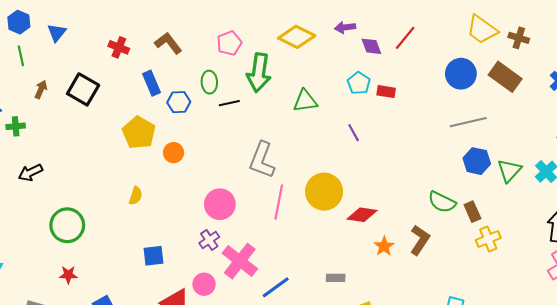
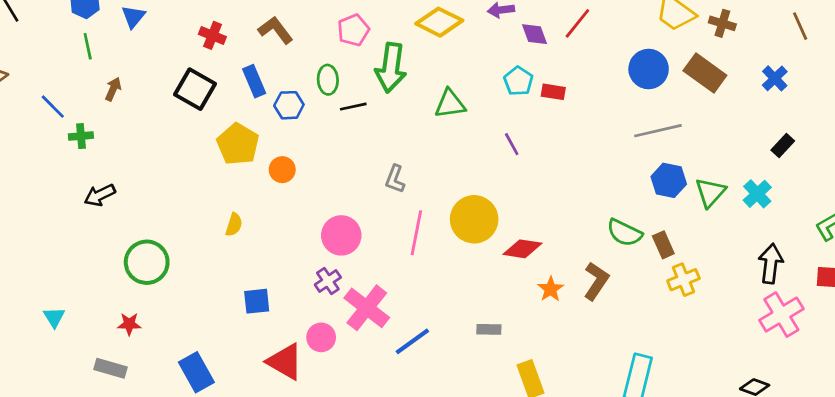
black square: (83, 89) -> (195, 89), moved
gray L-shape: (262, 160) -> (395, 179), size x0.6
red star: (68, 275) -> (129, 324), moved

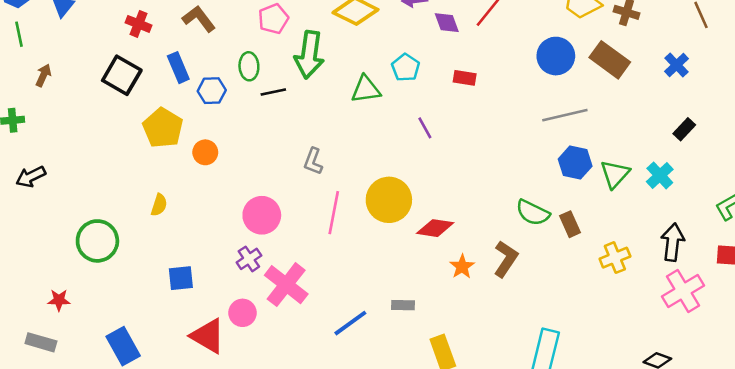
cyan pentagon: (518, 81) -> (406, 68), moved
green circle: (147, 262) -> (97, 241), moved
yellow cross: (683, 280) -> (615, 258), moved
blue line: (412, 341) -> (350, 323), moved

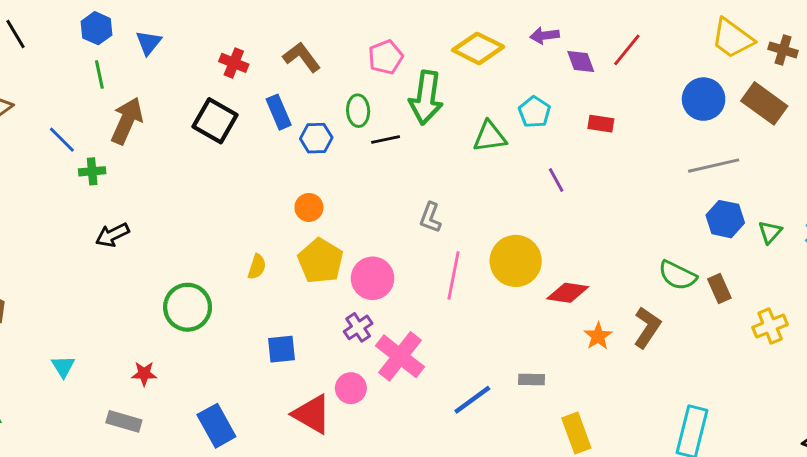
brown arrow: (43, 75) -> (127, 121), size x1.8
yellow pentagon: (163, 128) -> (321, 261), moved
green triangle: (615, 174) -> (770, 232), size x0.7

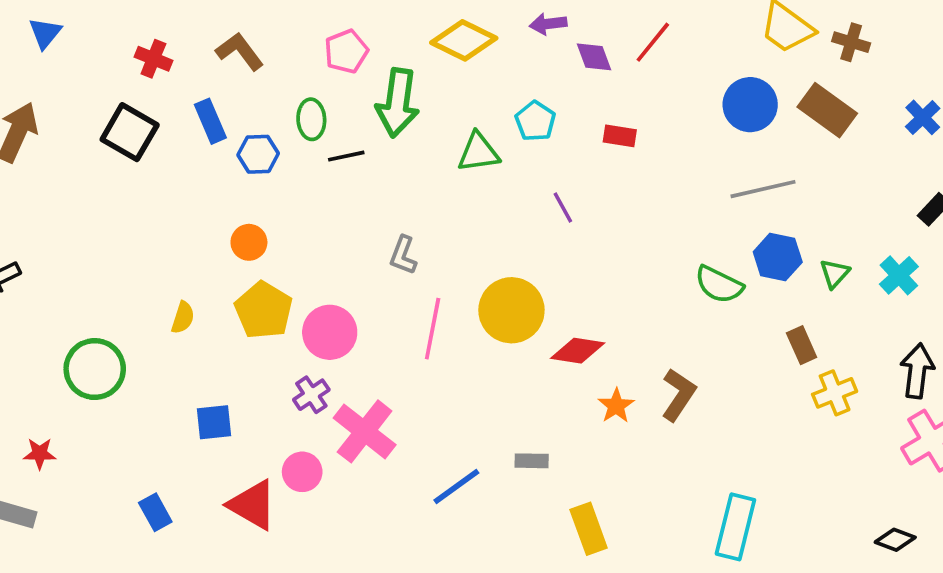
green semicircle: (678, 275) -> (719, 285), moved
brown rectangle: (719, 288) -> (802, 345), moved
blue rectangle: (216, 426) -> (155, 512), moved, size x0.7

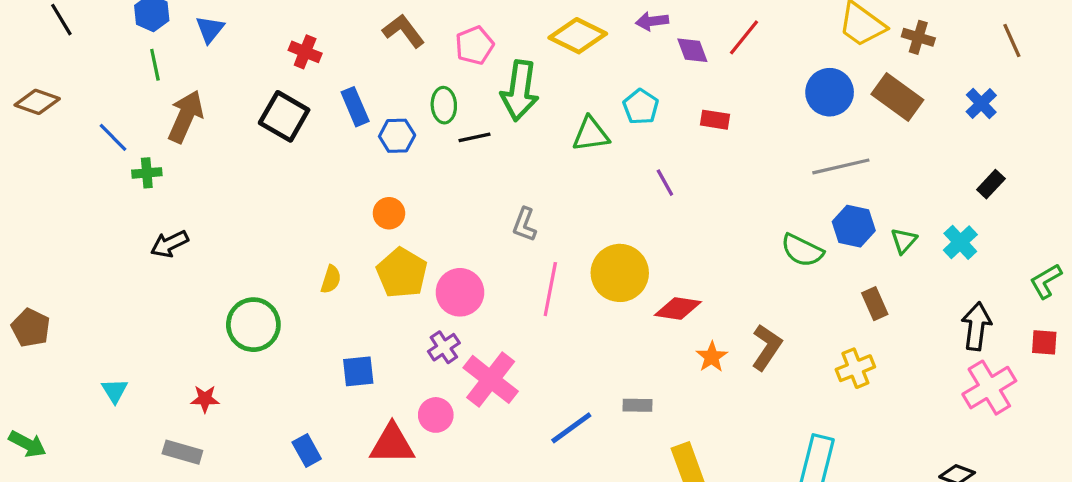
brown L-shape: (240, 51) -> (403, 31), moved
yellow cross: (835, 393) -> (855, 368), moved
red triangle: (253, 505) -> (392, 444), turned -30

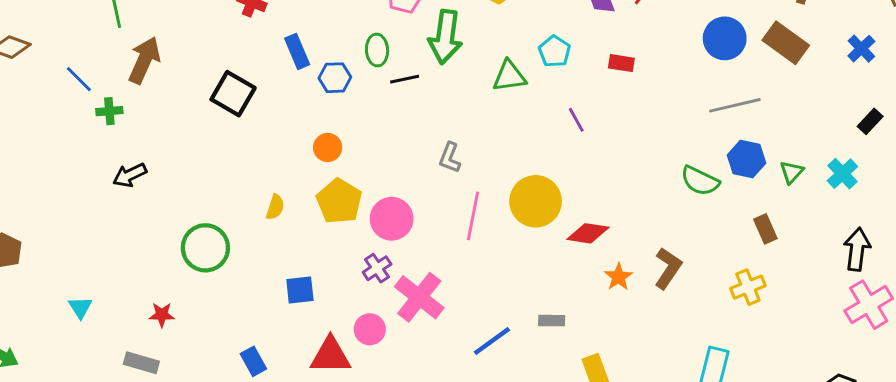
black square: (284, 116) -> (233, 94), moved

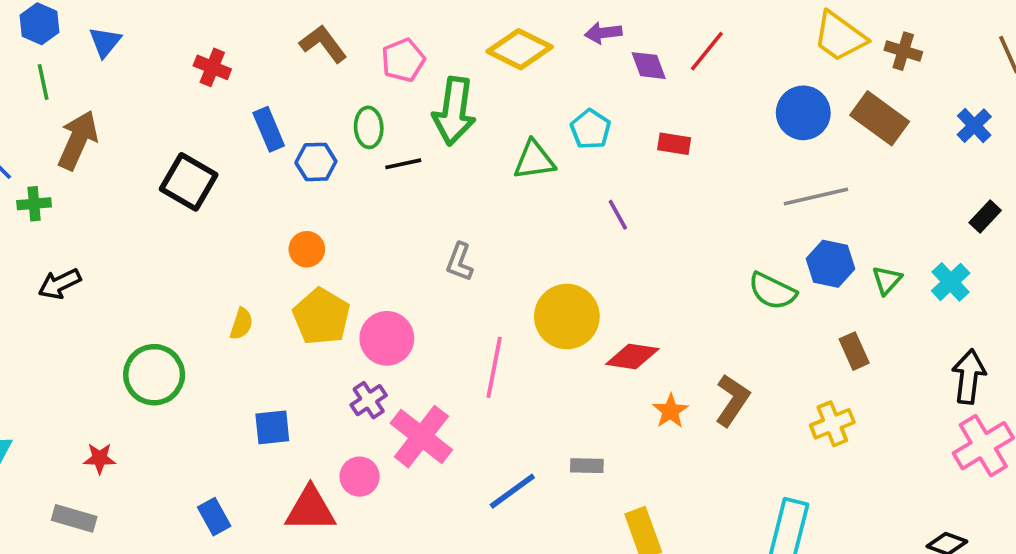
pink line: (473, 216) -> (494, 367), moved

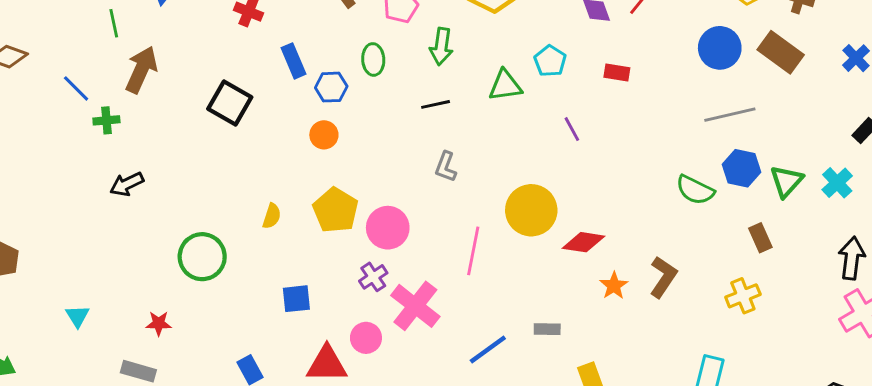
green arrow: (454, 111) -> (441, 46), size x0.7
black line: (403, 164) -> (436, 104), moved
orange circle: (307, 249) -> (324, 135), moved
green triangle: (887, 280) -> (786, 181), size x1.4

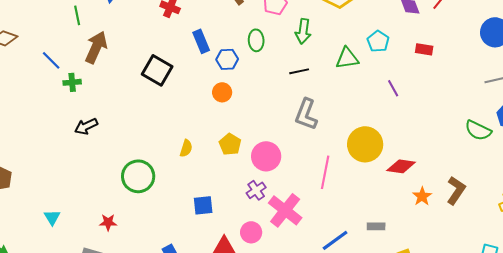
gray L-shape: (446, 167) -> (306, 114), size x1.5
yellow pentagon: (336, 210) -> (230, 144), size x0.7

